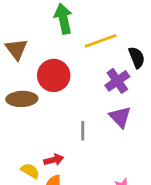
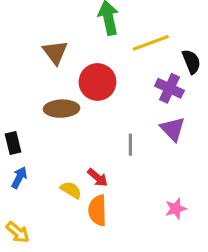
purple cross: (117, 81) -> (169, 88), turned -30
red arrow: (54, 160) -> (98, 177), turned 54

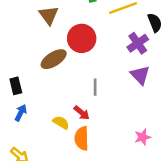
purple cross: (169, 88) -> (138, 43), turned 30
brown ellipse: (62, 109) -> (54, 59), turned -30
gray line: (130, 145) -> (95, 87), moved

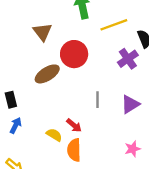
purple triangle: (140, 75) -> (130, 104), moved, turned 42
gray line: (95, 87) -> (97, 100), moved

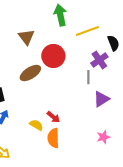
gray line: (97, 100) -> (88, 77), moved

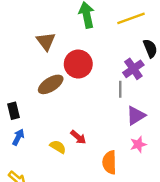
yellow line: (87, 31) -> (131, 18), moved
pink star: (103, 137) -> (138, 144), moved
orange semicircle: (53, 138) -> (109, 162), moved

